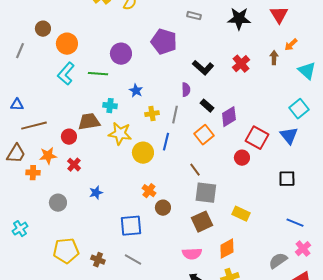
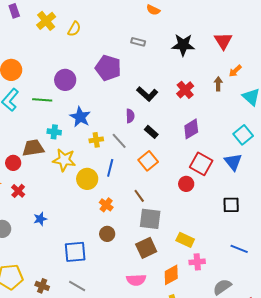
blue star: (136, 91) -> (80, 117), size x1.5
gray line: (175, 115) -> (119, 141), turned -54
purple diamond: (229, 117) -> (191, 129), moved
orange cross: (149, 191) -> (106, 205), moved
pink cross: (303, 249) -> (197, 262), moved, turned 35

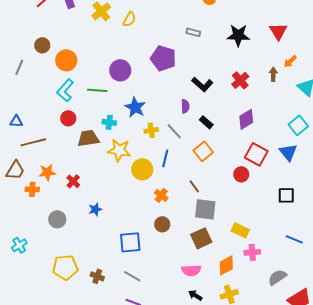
red circle: (13, 163) -> (68, 118), moved

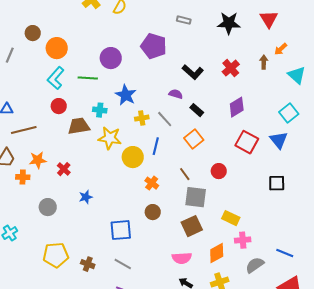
purple semicircle: (185, 106) -> (176, 94), turned -72
red circle: (241, 174) -> (219, 171), moved
blue line: (294, 239) -> (285, 253), moved
gray semicircle: (277, 277) -> (255, 265), moved

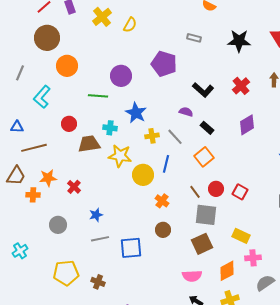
brown circle: (33, 33) -> (47, 38), moved, size x1.6
cyan L-shape: (56, 78) -> (42, 97), moved
red square: (247, 142) -> (240, 192), moved, size x0.7
red circle: (219, 171) -> (216, 189), moved
gray line: (123, 264) -> (100, 239), moved, turned -42

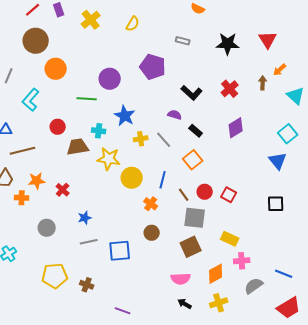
yellow semicircle: (130, 25) -> (133, 24), moved
blue line: (166, 164) -> (163, 180), moved

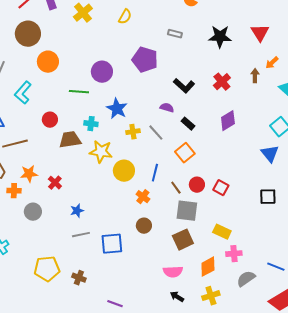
gray circle: (47, 228) -> (33, 212), moved

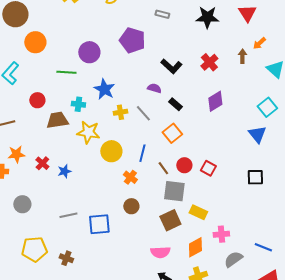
blue star: (77, 211) -> (64, 171), moved
gray circle: (33, 212) -> (22, 204), moved
yellow rectangle: (222, 232) -> (198, 212), moved

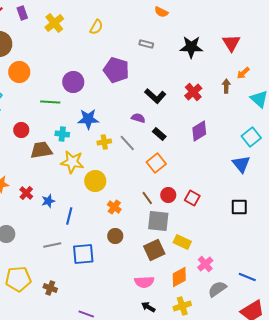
blue star: (104, 89) -> (88, 119), turned -30
blue line: (142, 153) -> (69, 216), moved
pink cross: (221, 234) -> (205, 264), turned -35

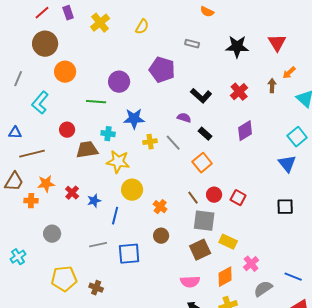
yellow circle: (95, 181) -> (132, 190), moved

